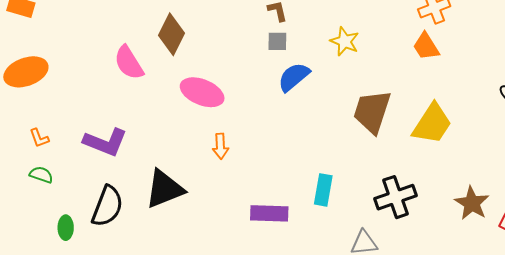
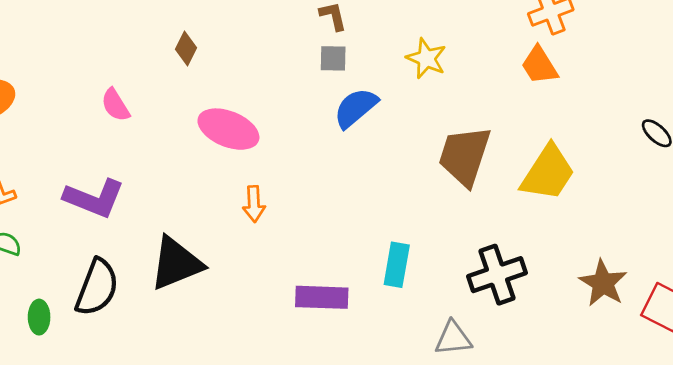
brown diamond: (172, 34) -> (186, 48), size x0.6
pink semicircle: (129, 63) -> (115, 105), moved, size x0.7

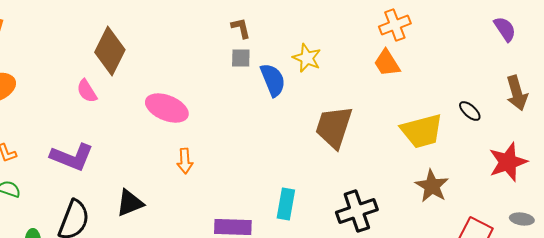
brown diamond: (186, 48) -> (110, 51), moved, size x2.0
blue semicircle: (356, 108) -> (273, 80), moved, turned 108
yellow trapezoid: (548, 173) -> (422, 131), moved, turned 42
black triangle: (176, 263) -> (130, 203), size x0.7
brown star: (603, 283) -> (432, 186), moved

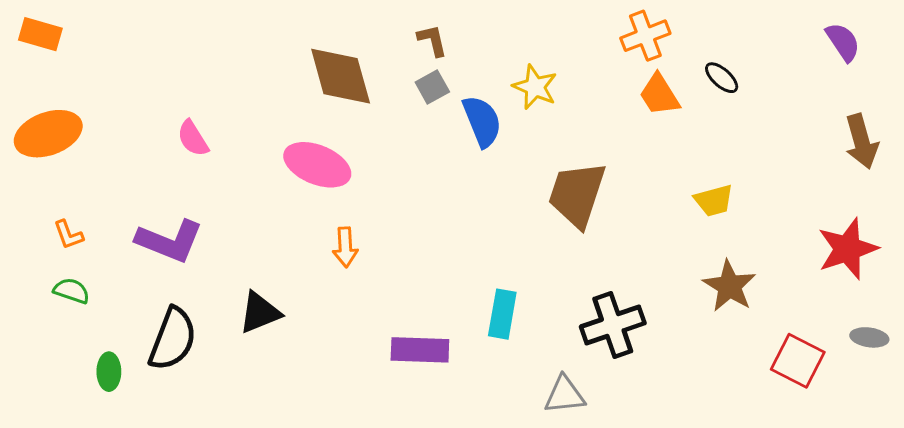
orange cross: (395, 25) -> (645, 36), moved
brown diamond: (110, 51) -> (341, 76), moved, turned -42
gray square: (241, 58) -> (432, 87), turned -30
black ellipse: (470, 111) -> (722, 78), moved
yellow trapezoid: (422, 131) -> (714, 201), size x0.6

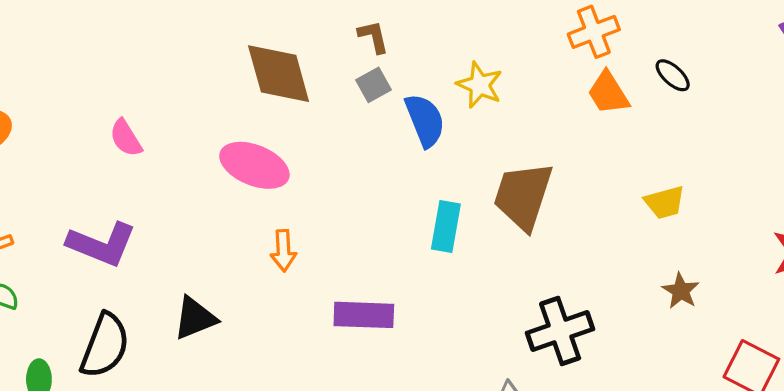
brown star: (729, 286) -> (681, 291), size x0.7
cyan rectangle: (502, 314) -> (446, 226), moved
purple rectangle: (420, 350) -> (364, 315), moved

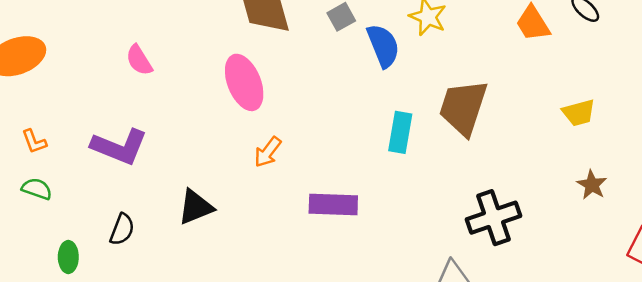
pink ellipse: (254, 165) -> (244, 82), turned 46
orange arrow: (283, 251) -> (268, 152), turned 40
black semicircle: (105, 345) -> (122, 229), size x0.6

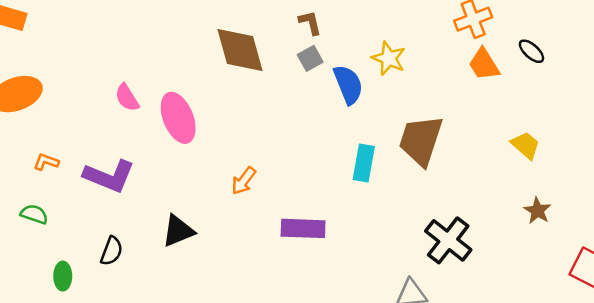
pink ellipse: (244, 82) -> (178, 118), moved
yellow trapezoid: (579, 113) -> (526, 145), turned -124
orange L-shape: (34, 142) -> (46, 162), moved, turned 130
black cross: (493, 218) -> (448, 240), turned -33

